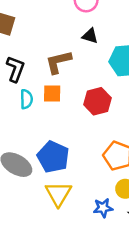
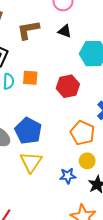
brown L-shape: (58, 62) -> (28, 30), moved

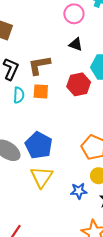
brown L-shape: (28, 30) -> (39, 65), moved
red hexagon: (68, 86) -> (79, 84), moved

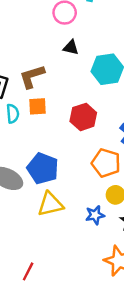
red hexagon: (79, 84) -> (83, 117), moved
yellow triangle: (42, 177) -> (50, 204), turned 50

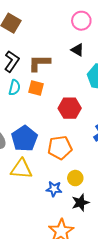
orange pentagon: (106, 163) -> (60, 148), moved, turned 30

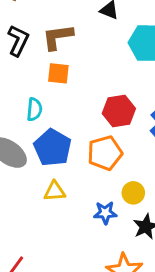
cyan semicircle: (14, 88) -> (34, 109), moved
red hexagon: (70, 108) -> (119, 111), moved
yellow triangle: (21, 169) -> (55, 191), size x0.7

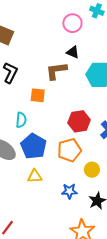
brown L-shape: (58, 37) -> (56, 71), moved
yellow circle: (133, 193) -> (92, 170), moved

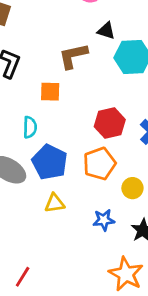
black triangle: (73, 52) -> (106, 31), moved

